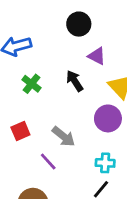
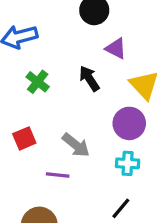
purple line: (48, 162) -> (58, 175), turned -42
cyan cross: (105, 163) -> (128, 163), moved

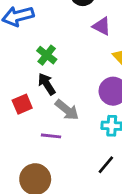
black arrow: (89, 78) -> (47, 84), moved
green cross: (38, 82) -> (47, 55), moved

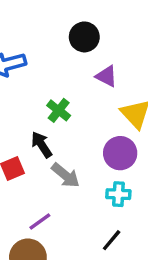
green cross: (47, 55) -> (59, 110), moved
purple line: (51, 136) -> (40, 221), moved, turned -42

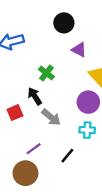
black line: (112, 240) -> (67, 156), moved

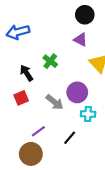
black circle: (64, 23) -> (85, 15), moved
black arrow: (35, 96) -> (27, 73), moved
purple circle: (88, 102) -> (77, 92), moved

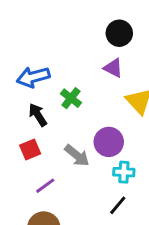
blue arrow: (18, 32) -> (33, 77), moved
purple line: (38, 131) -> (45, 186), moved
black line: (70, 138) -> (118, 205), moved

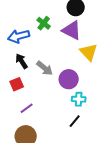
purple triangle: (113, 68) -> (72, 30), size x1.5
green cross: (71, 98) -> (44, 23), moved
gray arrow: (77, 156) -> (45, 68), moved

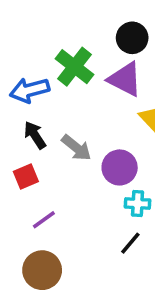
green cross: (44, 23) -> (75, 67), size x1.5

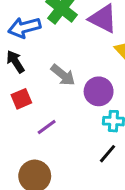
black arrow: (35, 135) -> (15, 62), moved
purple line: (44, 220) -> (47, 127), moved

